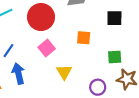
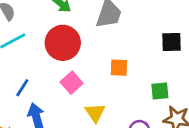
black square: (114, 18) -> (172, 42), moved

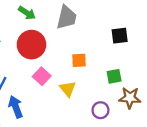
yellow triangle: (95, 113) -> (68, 89), moved

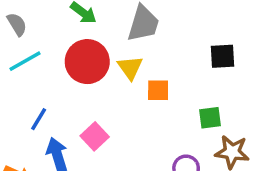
pink square: (42, 76) -> (95, 136), moved
yellow triangle: (68, 89) -> (130, 68), moved

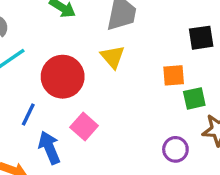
red circle: (87, 62) -> (63, 77), moved
orange square: (158, 90) -> (174, 75), moved

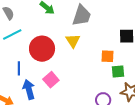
blue line: (28, 115) -> (19, 68), turned -32

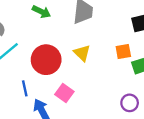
yellow triangle: (73, 41) -> (82, 53), moved

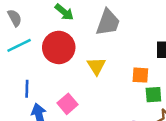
red circle: (46, 60) -> (59, 47), moved

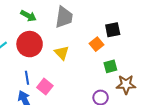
orange square: (140, 75) -> (97, 44), moved, turned -32
blue line: (27, 89) -> (27, 78), moved

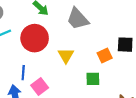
gray trapezoid: (64, 17) -> (78, 19), turned 115
green square: (110, 66) -> (93, 79), moved

